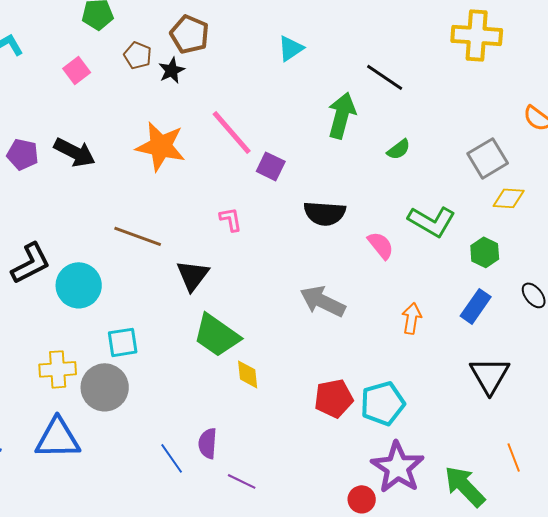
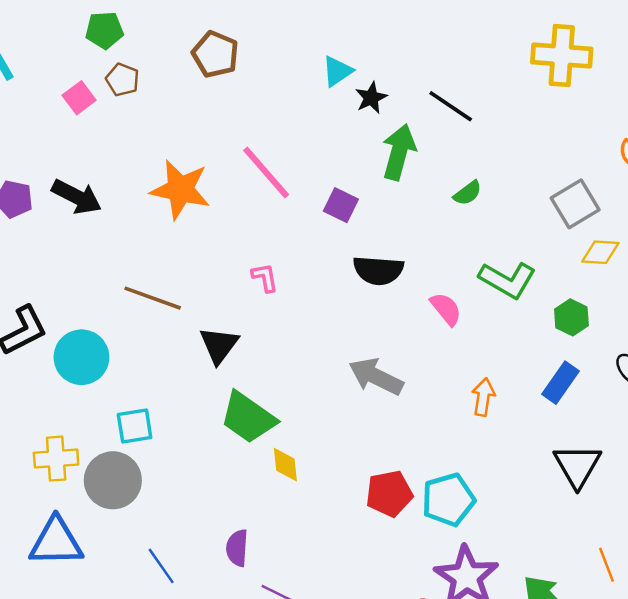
brown pentagon: (138, 55) -> (122, 80), moved
black star: (172, 70) -> (371, 98), moved
purple square: (271, 166) -> (341, 205), moved
blue line: (172, 458) -> (161, 566), moved

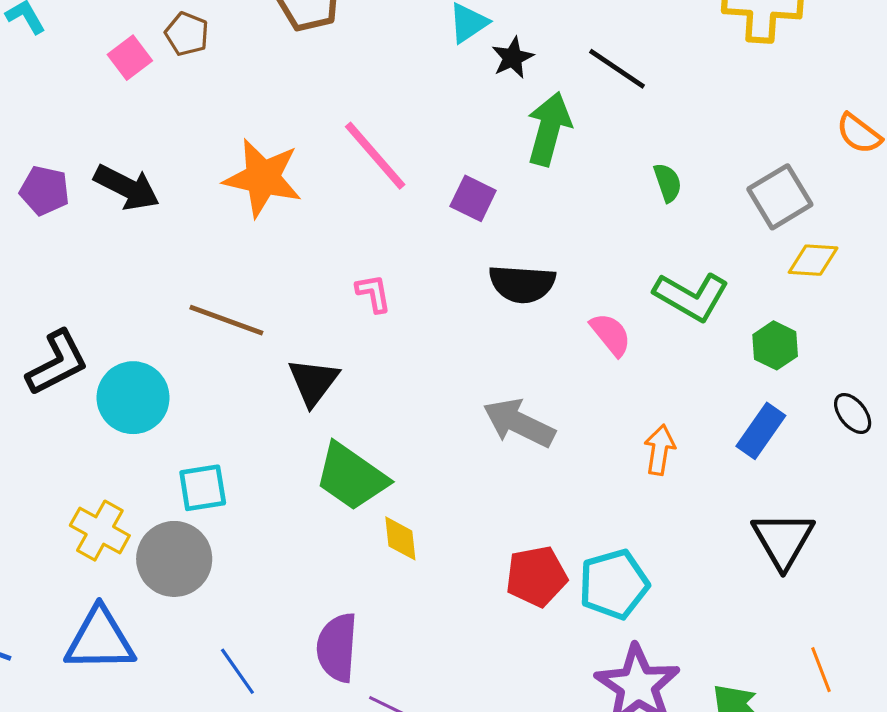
green semicircle: (468, 193) -> (668, 183), moved, turned -72
yellow cross: (56, 459) -> (100, 531), turned 33
purple semicircle: (237, 548) -> (337, 648), size x1.4

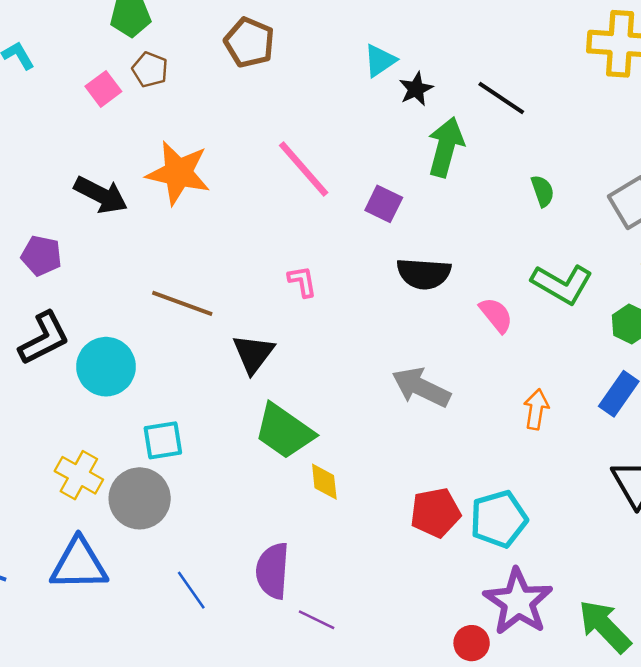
orange star: (263, 178) -> (178, 173), moved
purple pentagon: (45, 191) -> (41, 256), moved

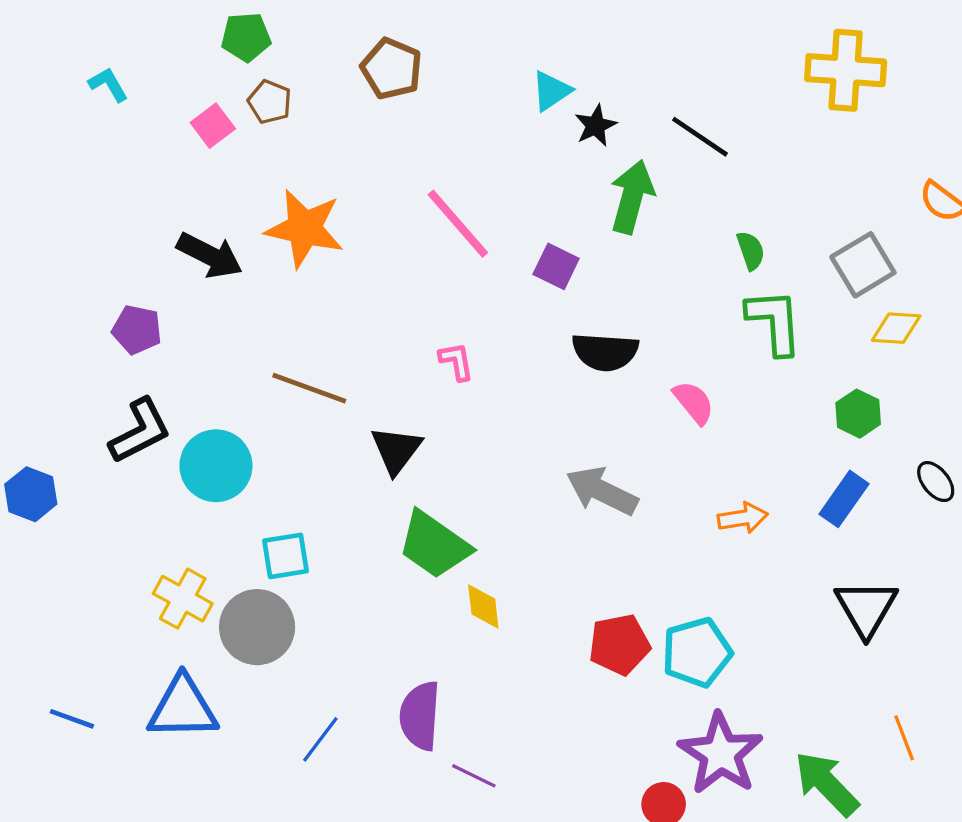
green L-shape: (562, 284) -> (774, 322), moved, turned -124
orange arrow: (536, 409) -> (743, 518), turned 72
blue line: (191, 590) -> (320, 739), turned 72

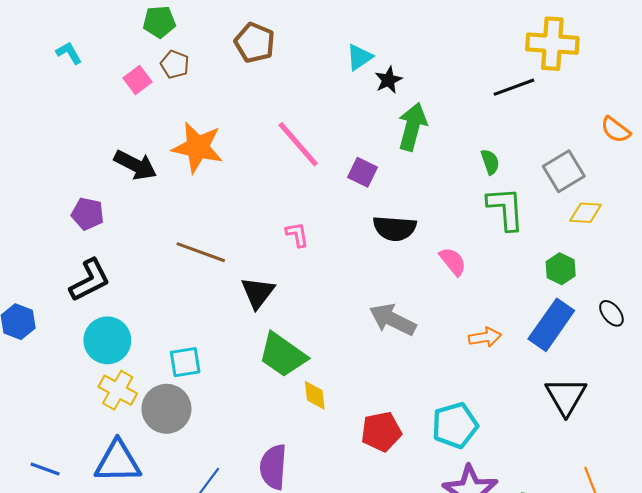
black line: (700, 137) -> (514, 87), moved, turned -54
cyan circle: (216, 466) -> (107, 340), moved
blue rectangle: (844, 499) -> (551, 325), size x1.4
red pentagon: (619, 644) -> (381, 432), moved

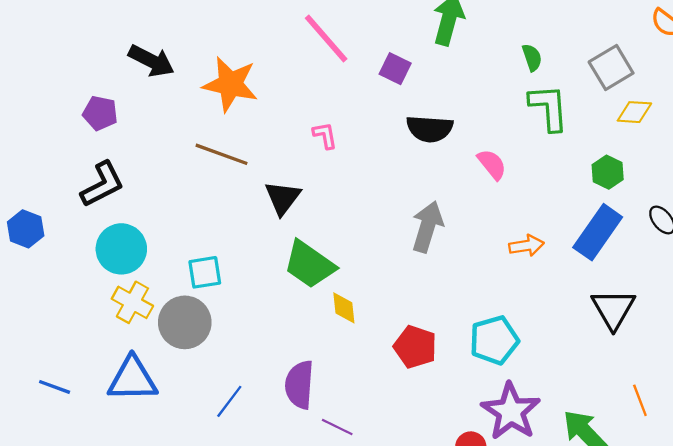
orange star: (198, 147) -> (230, 84), moved
gray arrow: (393, 320) -> (427, 227), turned 81
red pentagon: (381, 432) -> (415, 347), turned 30

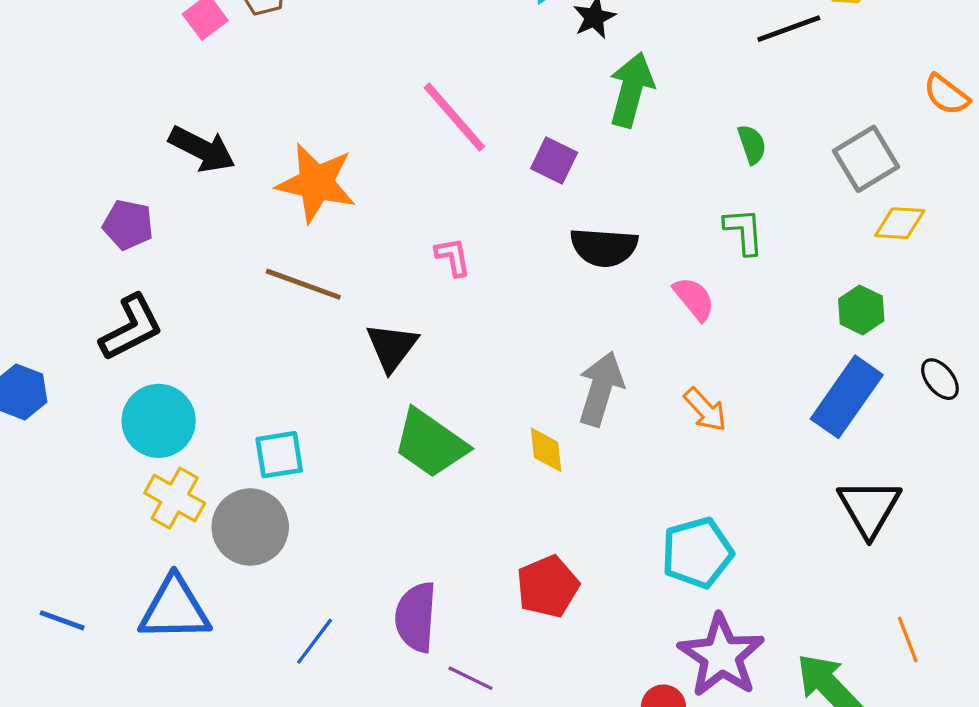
green L-shape: (549, 108) -> (744, 231), moved, size x0.7
orange arrow: (526, 246) -> (705, 410), moved, turned 56
yellow diamond: (344, 308) -> (546, 450), moved
red pentagon: (415, 347) -> (548, 587), moved, turned 30

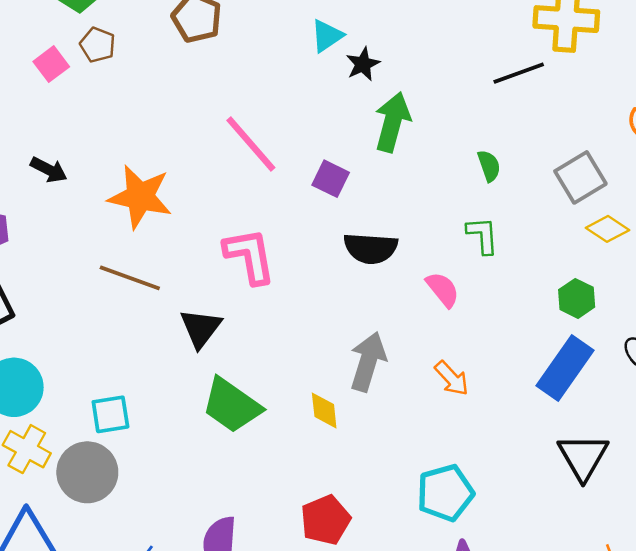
black arrow: (202, 149) -> (49, 170), size x0.7
yellow diamond: (900, 223) -> (607, 229), turned 30
pink L-shape: (453, 257) -> (250, 256), size x1.8

